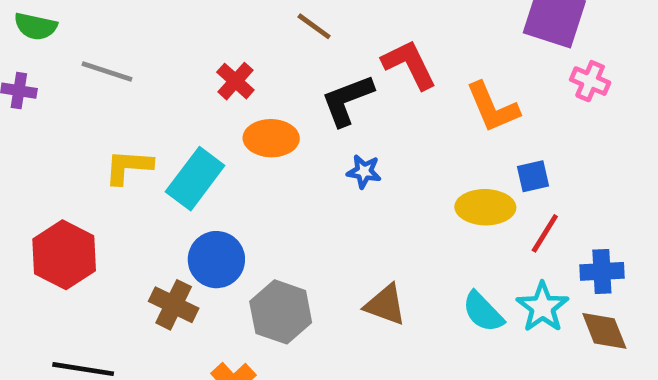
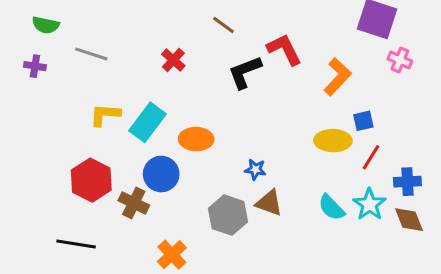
orange L-shape: (492, 107) -> (338, 77), turned -114
orange ellipse: (271, 138) -> (196, 139), moved
blue star: (364, 172) -> (255, 169), moved
red hexagon: (64, 255) -> (91, 180), moved
gray hexagon: (281, 312) -> (228, 215), moved

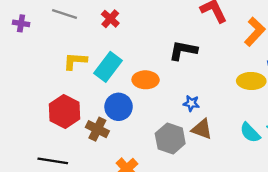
red cross: (173, 60) -> (110, 19), moved
black L-shape: (245, 72) -> (183, 50), moved, turned 32

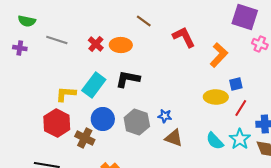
black L-shape: (183, 50) -> (128, 79), moved
yellow L-shape: (75, 61) -> (66, 94), moved
orange ellipse: (146, 80) -> (121, 45), moved
gray hexagon: (170, 139) -> (137, 122), moved

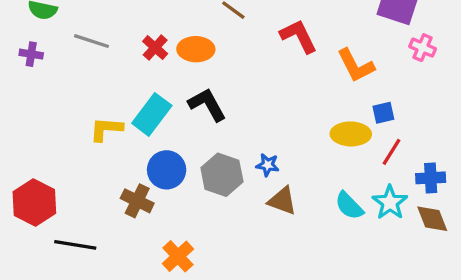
orange L-shape: (219, 55) -> (356, 65), turned 110
black L-shape: (128, 79) -> (207, 105), turned 50
red hexagon: (57, 123) -> (34, 202), moved

